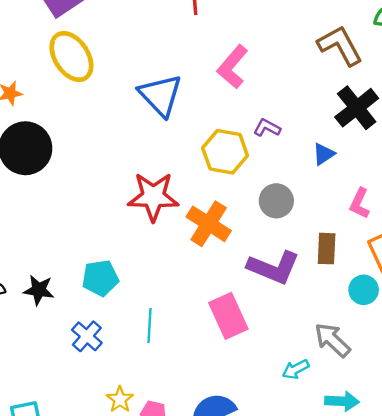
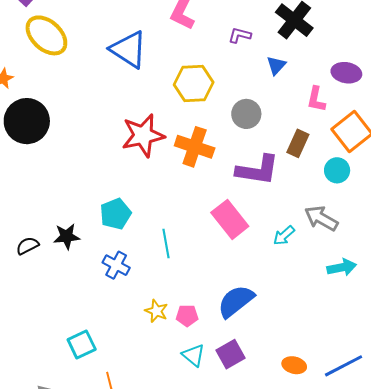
purple L-shape: (267, 128) -> (240, 35), moved
brown rectangle: (327, 249) -> (298, 143), turned 36
cyan arrow: (296, 369) -> (284, 236), moved

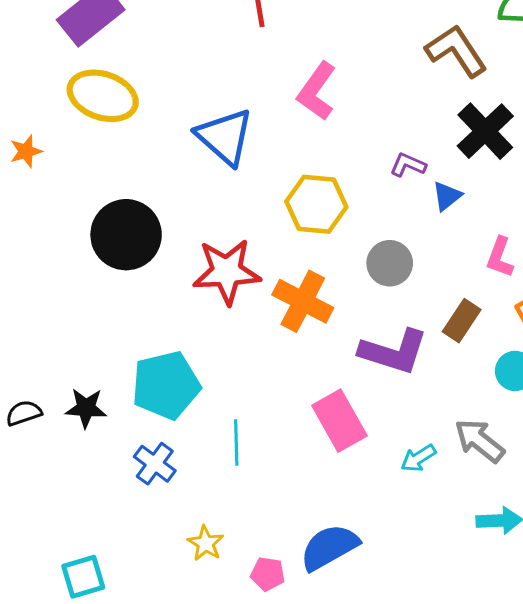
yellow ellipse: (46, 35) -> (103, 96), turned -33
purple L-shape: (240, 35) -> (408, 165), moved
black circle: (27, 121) -> (126, 235), moved
cyan pentagon: (115, 214) -> (166, 385), size x1.4
pink pentagon: (187, 316) -> (268, 574), moved

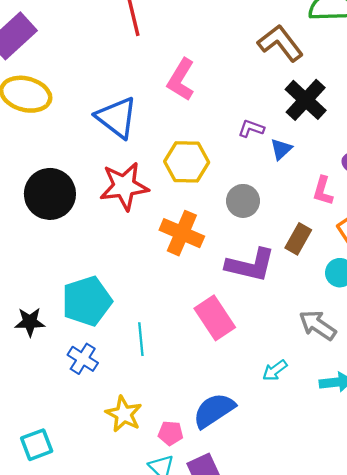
red star: (227, 272) -> (124, 186), moved
cyan arrow: (418, 458) -> (275, 370), moved
yellow star: (206, 543) -> (124, 414), size x1.4

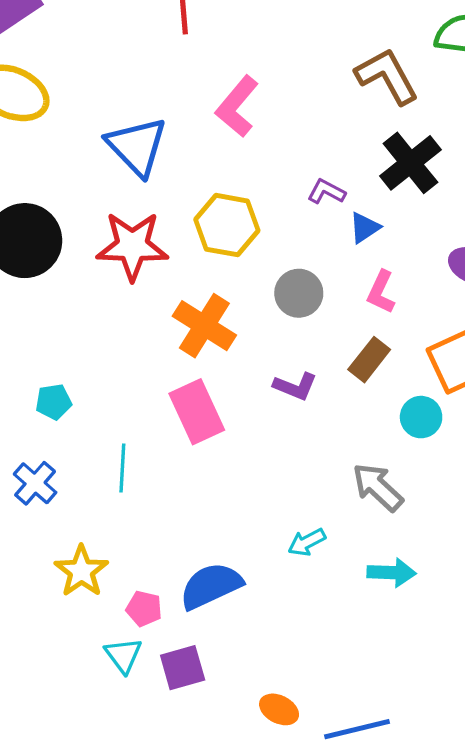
pink L-shape: (323, 191) -> (381, 292), moved
purple L-shape: (250, 265) -> (295, 386), size x0.6
cyan pentagon: (87, 301) -> (54, 402), size x0.5
pink rectangle: (215, 318) -> (197, 412), moved

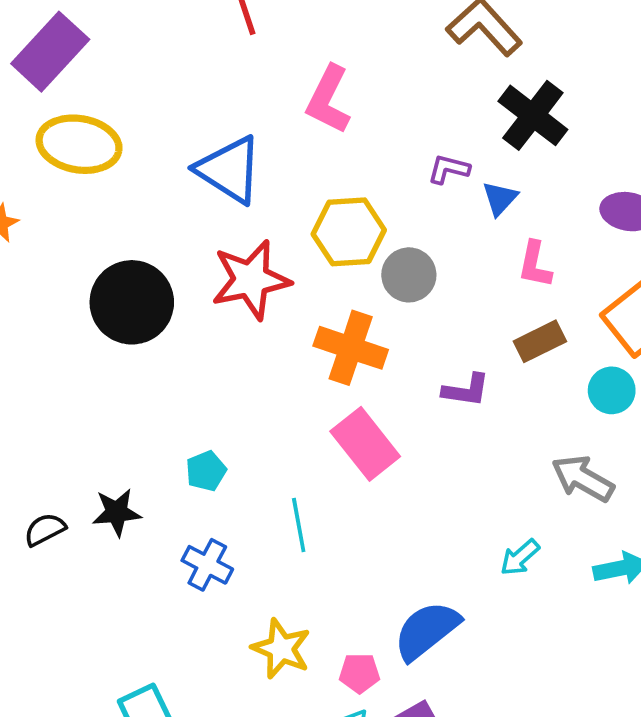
gray circle: (299, 293) -> (409, 275), moved
brown rectangle: (369, 360) -> (540, 341), turned 39

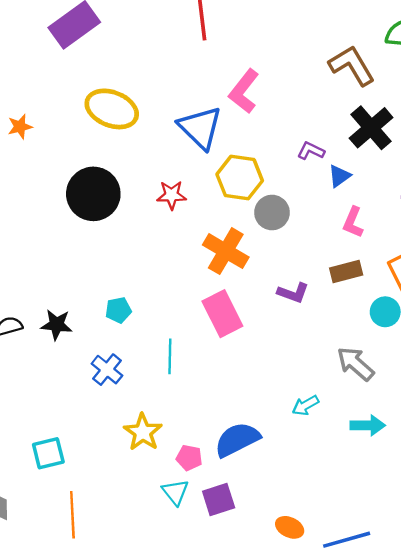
yellow ellipse: (79, 144) -> (112, 109), moved
blue triangle: (229, 170) -> (200, 128), moved
red star: (251, 280) -> (172, 195), size x0.6

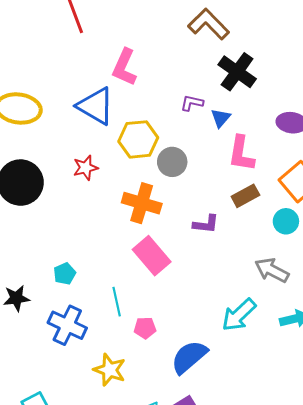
pink L-shape: (353, 222) -> (241, 154), size x1.4
blue cross: (107, 370) -> (67, 325), size x1.4
cyan arrow: (305, 405) -> (239, 315), size x1.6
pink pentagon: (189, 458) -> (145, 328), moved

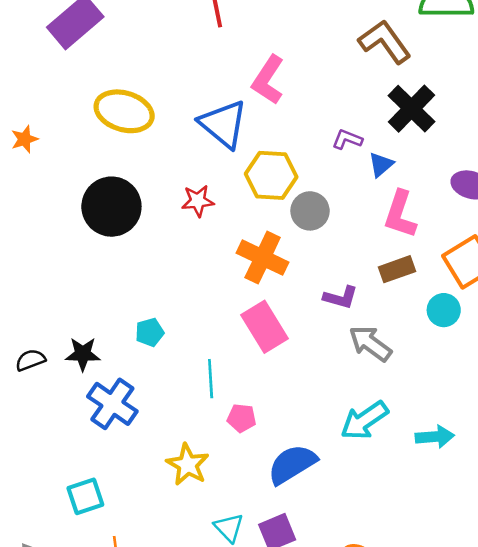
gray arrow: (272, 270) -> (370, 343), moved
blue cross: (67, 325) -> (112, 404), moved

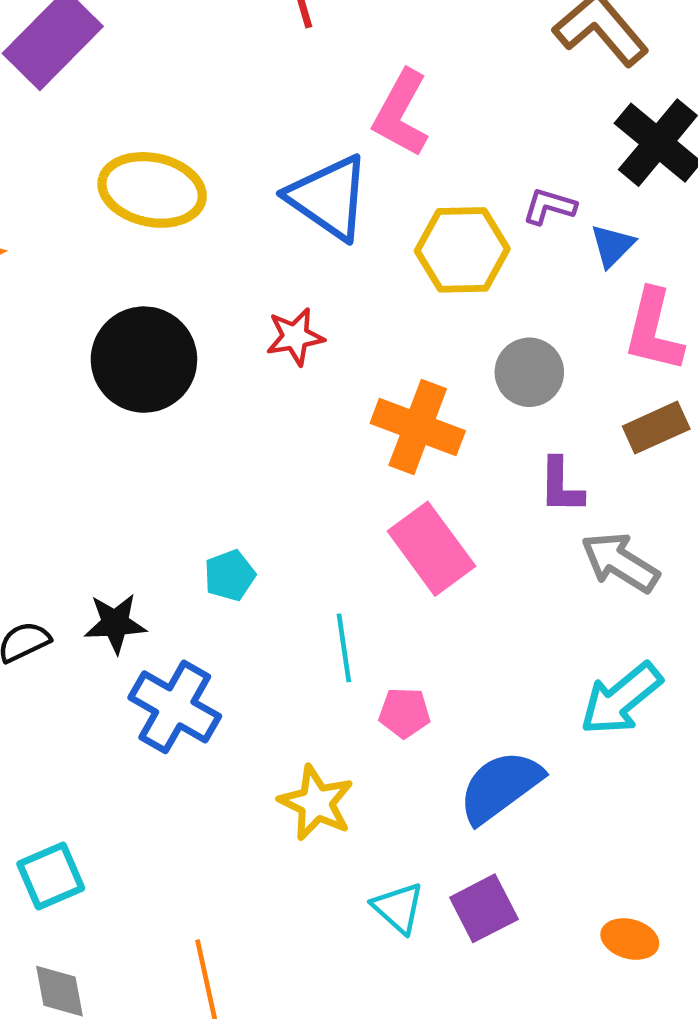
yellow hexagon: (271, 175) -> (462, 250), moved
gray circle: (310, 211) -> (529, 372), moved
purple L-shape: (341, 297) -> (561, 486), turned 80
cyan square: (85, 496) -> (51, 876), moved

